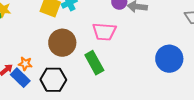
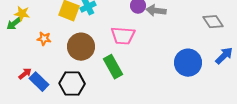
orange star: (25, 64) -> (44, 39), moved

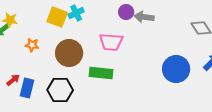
green rectangle: (113, 67) -> (101, 73), turned -55
blue rectangle: (39, 82) -> (27, 88), turned 60

